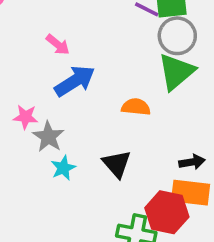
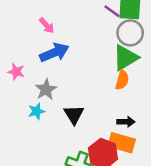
orange semicircle: (136, 107) -> (122, 80), moved, turned 90
gray star: (48, 137) -> (46, 89), moved

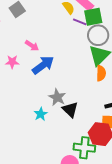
pink star: (16, 72) -> (12, 62), moved
gray star: (46, 89) -> (57, 97), moved

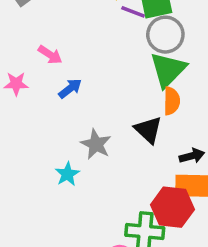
blue arrow: (43, 65) -> (70, 88), size x0.6
black triangle: (70, 109) -> (148, 130), moved

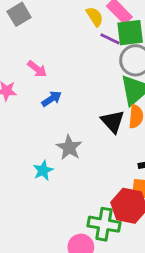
black triangle: (148, 130) -> (113, 121), moved

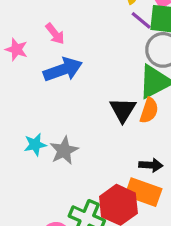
blue arrow: (52, 99) -> (63, 70), size x1.6
gray star: (69, 147) -> (64, 151), moved

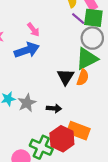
pink arrow: (55, 34) -> (33, 30), moved
black arrow: (151, 165) -> (54, 108), moved

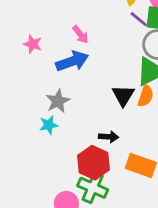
gray star: (27, 103) -> (58, 101), moved
red hexagon: (62, 139) -> (94, 163), moved

